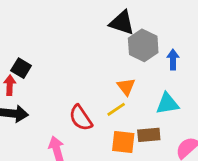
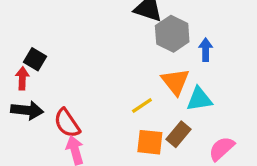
orange triangle: (126, 87) -> (175, 82), moved, size x1.4
red semicircle: (81, 118) -> (67, 123), moved
brown rectangle: (149, 135) -> (179, 134), turned -45

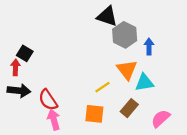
orange square: (150, 142) -> (94, 114), moved

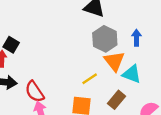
gray hexagon: (125, 35) -> (105, 39), moved
cyan triangle: (144, 82) -> (132, 74), turned 30

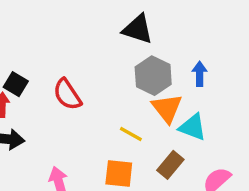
yellow line: (90, 79) -> (131, 134), turned 63
red semicircle: (35, 92) -> (67, 94), moved

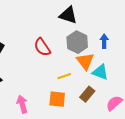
red semicircle: (67, 94) -> (42, 47), moved
yellow line: (131, 134) -> (64, 76), turned -48

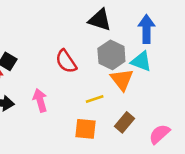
blue arrow: (104, 41) -> (146, 29), moved, size x1.5
cyan triangle: (100, 72) -> (141, 61), moved
pink arrow: (22, 104) -> (40, 100), moved

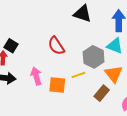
gray hexagon: (111, 55) -> (94, 57), moved
orange triangle: (122, 80) -> (114, 74), moved
orange square: (86, 129) -> (57, 85), moved

